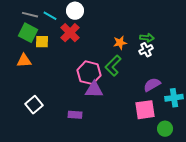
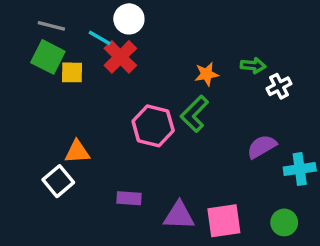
cyan line: (50, 16) -> (100, 38), moved
white cross: (146, 50) -> (279, 86), moved
orange triangle: (24, 61) -> (77, 152), moved
purple triangle: (94, 90) -> (179, 216), moved
pink square: (145, 110) -> (224, 221), moved

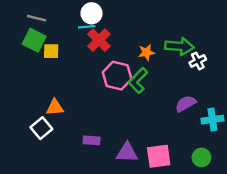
cyan line: (100, 38) -> (87, 27), moved, turned -35
red cross: (120, 57) -> (99, 40), moved
green arrow: (253, 66) -> (179, 46), size x1.6
pink hexagon: (153, 126) -> (117, 76), moved

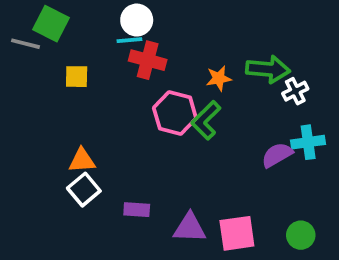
gray line: (37, 18) -> (25, 44), moved
green square: (34, 40) -> (51, 24), moved
red cross: (99, 40) -> (148, 60), turned -30
cyan cross: (212, 120) -> (308, 142), moved
white square: (41, 128) -> (84, 190), moved

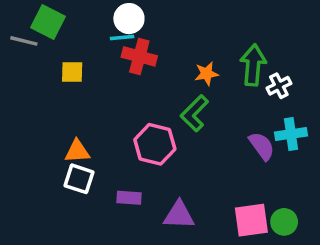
green arrow: (268, 69) -> (253, 65), turned -90
pink hexagon: (175, 113) -> (155, 144), moved
purple semicircle: (277, 155) -> (262, 146), turned 84
white square: (84, 190) -> (79, 179), turned -32
pink square: (237, 233) -> (251, 220), moved

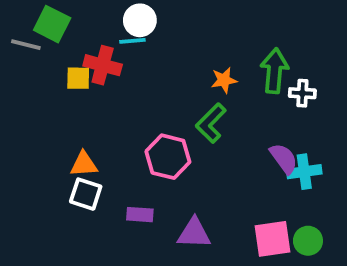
red cross: (139, 56) -> (103, 65), moved
white cross: (279, 86) -> (302, 93), turned 30
cyan cross: (291, 134) -> (304, 172), moved

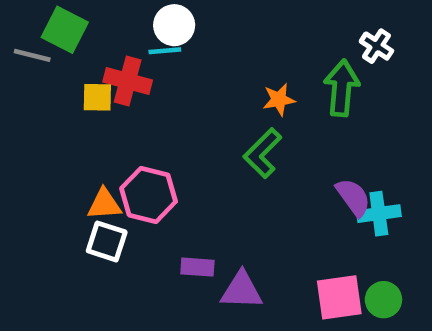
white cross: (302, 93) -> (377, 46), moved, turned 30
pink hexagon: (168, 157) -> (149, 195), moved
purple rectangle: (140, 215) -> (197, 267), moved

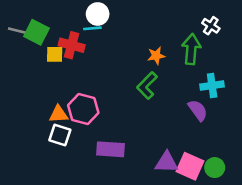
green square: (65, 30) -> (36, 32), moved
cyan cross: (379, 214) -> (212, 86), moved
purple rectangle: (197, 267) -> (111, 149), size x1.5
purple triangle: (242, 290) -> (167, 162), moved
pink square: (339, 297) -> (190, 166), turned 32

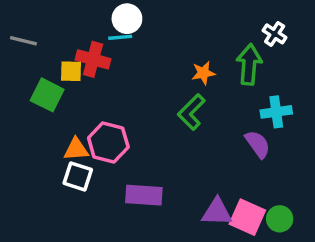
green square: (36, 32) -> (47, 95), moved

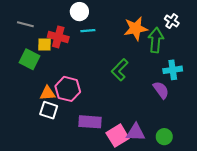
cyan line: (120, 37) -> (88, 31), moved
gray line: (23, 41) -> (25, 24), moved
orange star: (203, 73) -> (136, 29), moved, size x1.6
pink square: (247, 217) -> (118, 136), moved, turned 35
green circle: (280, 219) -> (164, 137), moved

